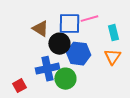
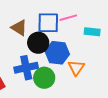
cyan rectangle: (113, 33) -> (92, 32), turned -70
orange triangle: (112, 57) -> (76, 68), moved

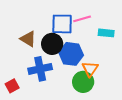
brown triangle: (19, 28) -> (28, 39), moved
green circle: (44, 78) -> (83, 82), moved

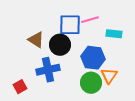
blue hexagon: (71, 54) -> (93, 58), moved
orange triangle: (90, 69) -> (109, 76), moved

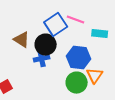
pink line: (90, 20) -> (76, 20), turned 36
blue square: (70, 25) -> (56, 25), turned -35
blue cross: (48, 70) -> (42, 59), moved, size x0.7

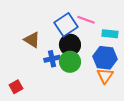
black circle: (46, 45) -> (70, 45), moved
blue hexagon: (79, 58) -> (105, 58), moved
green circle: (77, 83) -> (70, 62), moved

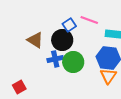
blue square: (66, 25) -> (69, 25), size x0.6
black circle: (70, 45) -> (62, 40), moved

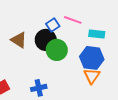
blue cross: (55, 59) -> (39, 88), moved
green circle: (73, 62) -> (57, 50), moved

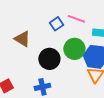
black circle: (46, 40) -> (49, 59), moved
green circle: (57, 50) -> (74, 49), moved

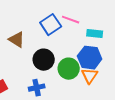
blue square: (56, 24) -> (51, 25), size x1.5
green circle: (74, 49) -> (69, 69), moved

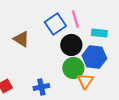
pink line: (71, 20) -> (75, 19), turned 54
black circle: (44, 60) -> (71, 45), moved
orange triangle: (90, 76) -> (85, 81), moved

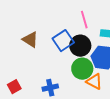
blue square: (55, 24) -> (63, 41), moved
orange triangle: (85, 81) -> (94, 82), turned -36

